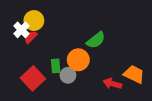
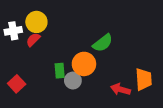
white cross: (21, 30) -> (13, 31), moved, turned 35
orange trapezoid: (134, 74) -> (144, 79), turned 60
red square: (33, 78) -> (17, 84), moved, size x0.7

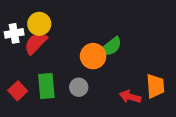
red semicircle: (33, 40) -> (36, 43), size x1.5
orange circle: (84, 64) -> (93, 56), moved
green rectangle: (60, 71) -> (46, 86), moved, size x1.5

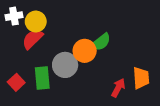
white cross: (14, 33) -> (14, 16), moved
gray circle: (79, 87) -> (65, 65), moved, size x1.5
red arrow: (130, 97) -> (118, 88), turned 102

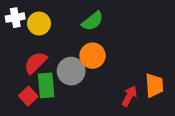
red semicircle: (32, 39) -> (35, 63), moved
green semicircle: (101, 42) -> (93, 21), moved
red square: (16, 82) -> (28, 96), moved

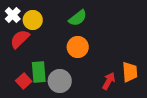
white cross: (15, 18) -> (13, 15), turned -35
red semicircle: (35, 63) -> (20, 39), moved
gray circle: (71, 71) -> (60, 81), moved

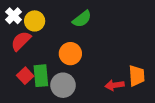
orange circle: (78, 47) -> (70, 54), moved
red square: (24, 81) -> (25, 76), moved
red arrow: (109, 81) -> (115, 85), turned -126

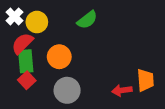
orange circle: (70, 54) -> (59, 57), moved
green rectangle: (41, 76) -> (26, 61), moved

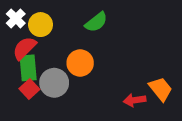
orange circle: (59, 57) -> (80, 63), moved
orange trapezoid: (145, 80) -> (161, 89), turned -35
gray circle: (67, 90) -> (54, 83), moved

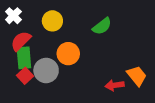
green semicircle: (96, 22) -> (102, 26), moved
yellow circle: (41, 25) -> (52, 21), moved

